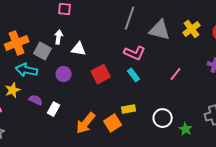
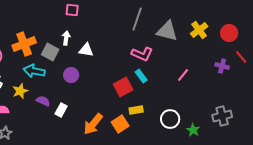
red square: (101, 74) -> (123, 87), moved

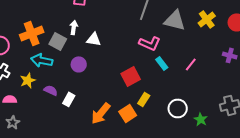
cyan rectangle: (141, 76) -> (162, 63), moved
yellow rectangle: (136, 110) -> (144, 99), turned -48

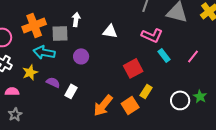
white triangle: (94, 39) -> (110, 31), moved
gray square: (58, 41) -> (60, 33), turned -30
green star: (201, 119) -> (200, 96), moved

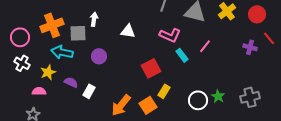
pink line: (193, 56) -> (205, 46), moved
pink semicircle: (12, 91) -> (39, 91), moved

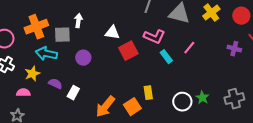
red square: (151, 68) -> (128, 51), moved
yellow rectangle: (164, 91) -> (148, 93), turned -40

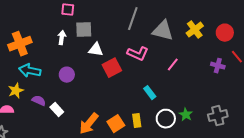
gray square: (62, 35) -> (84, 30), moved
cyan rectangle: (166, 57) -> (150, 93), moved
white rectangle: (73, 93) -> (57, 110), turned -72
yellow rectangle: (148, 93) -> (137, 121), moved

